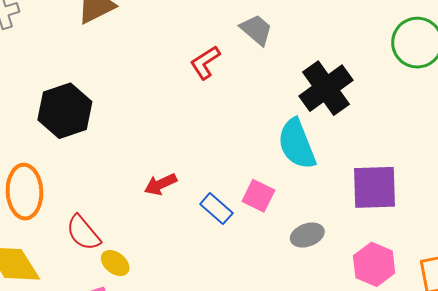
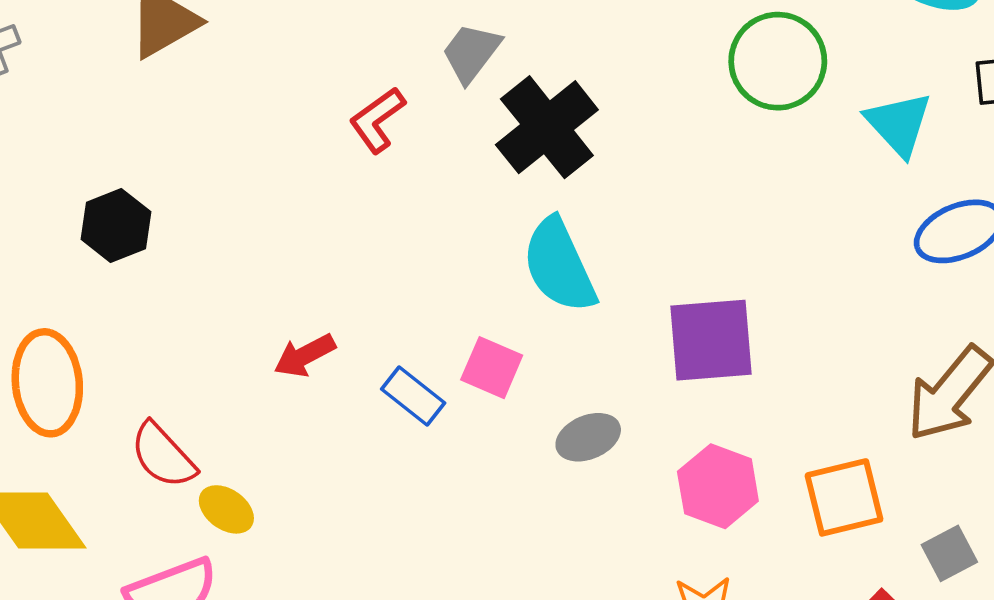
gray trapezoid: (256, 30) -> (471, 53), turned -90
black cross: (326, 88) -> (547, 127), moved
black hexagon: (65, 111) -> (116, 226), size x0.7

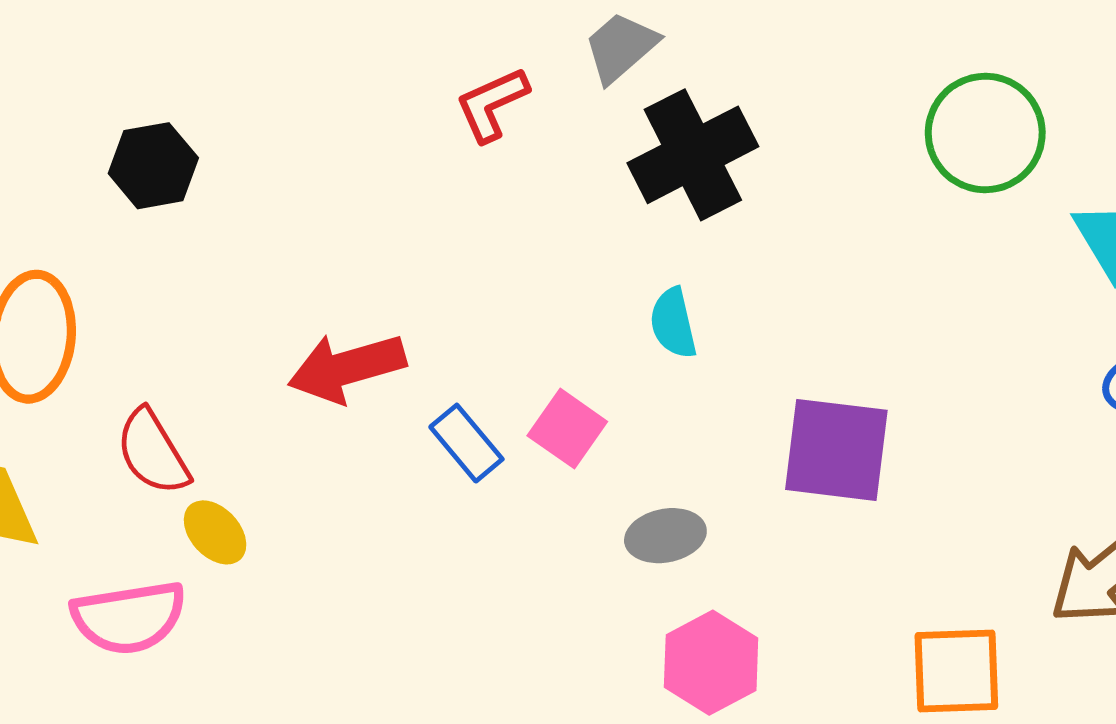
cyan semicircle: (559, 265) -> (673, 323), size x0.6
red arrow: (305, 355) -> (347, 368), size x1.5
pink hexagon: (718, 486) -> (711, 663), moved

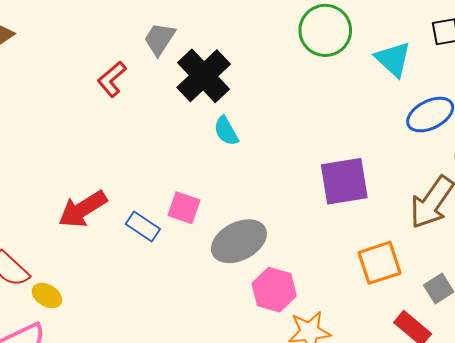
cyan semicircle: (673, 323) -> (226, 131), moved
purple square: (836, 450) -> (344, 181), moved
gray ellipse: (665, 536) -> (239, 241), size x1.6

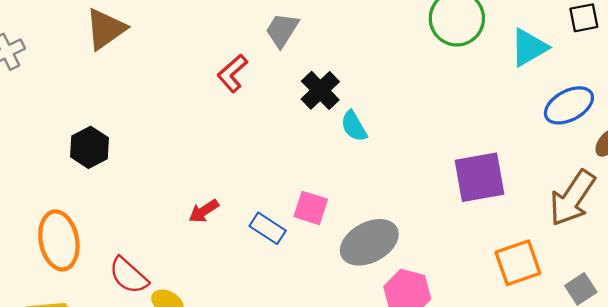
cyan triangle: (393, 59) -> (529, 48), turned 48
black cross: (204, 76) -> (320, 90), moved, size x0.7
red arrow: (83, 209) -> (204, 211), size x0.6

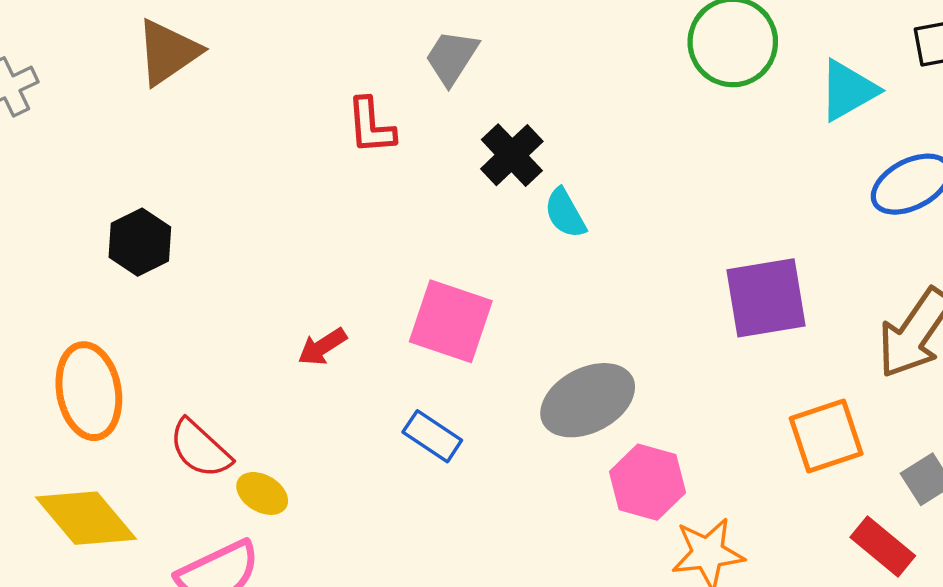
red L-shape: (232, 73) -> (371, 126), turned -54
pink square: (311, 208) -> (451, 321), moved, size x1.5
blue rectangle: (268, 228) -> (432, 436), moved

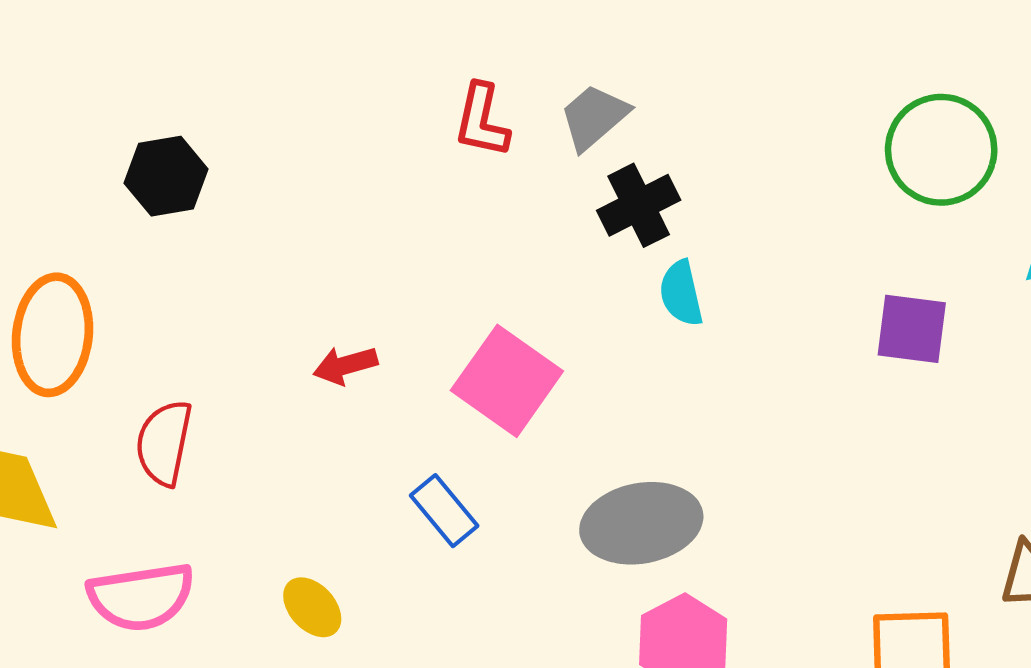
gray trapezoid: (452, 57) -> (594, 117), moved
purple square: (766, 298) -> (912, 329), moved, size x0.7
red semicircle: (200, 449) -> (164, 443), turned 42
yellow ellipse: (262, 493) -> (312, 607), moved

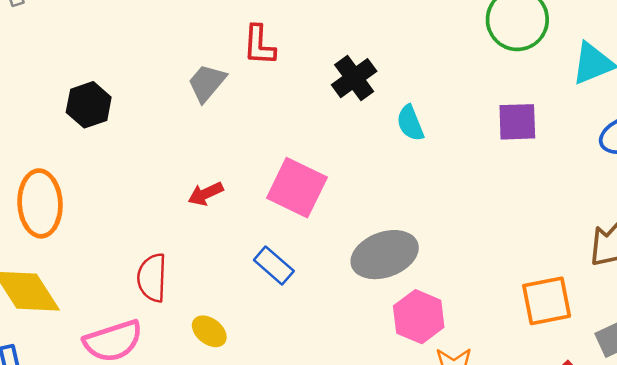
gray trapezoid: (594, 117) -> (207, 83), moved
cyan semicircle: (681, 293) -> (410, 123), moved
red semicircle: (164, 443) -> (152, 278), moved

